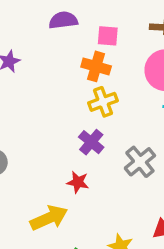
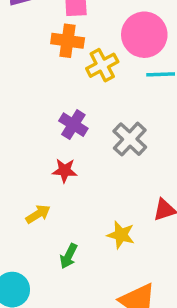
yellow cross: (103, 102) -> (102, 65), moved
yellow arrow: (49, 218) -> (38, 214), size x0.6

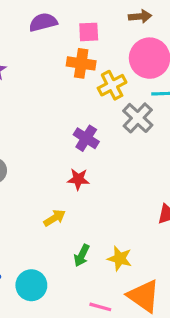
gray cross: (130, 139) -> (138, 118), moved
yellow star: (121, 235) -> (120, 258), moved

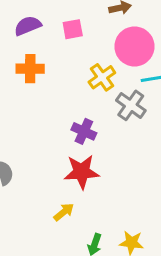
orange cross: (81, 63) -> (30, 69), moved
red star: (78, 179) -> (82, 172), size x1.6

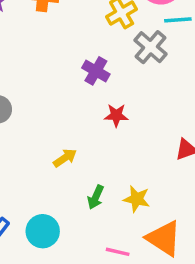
red star: (82, 172) -> (116, 115), moved, size x0.6

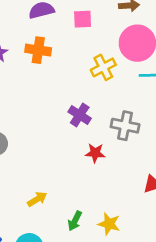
gray cross: (151, 47) -> (125, 126), moved, turned -32
yellow arrow: (65, 158) -> (37, 199), moved

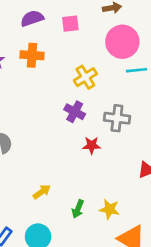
yellow cross: (103, 67) -> (85, 77), moved

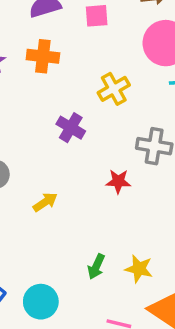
purple cross: (75, 112) -> (71, 128), moved
yellow arrow: (42, 192) -> (45, 202), moved

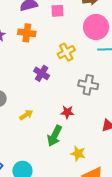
red star: (118, 181) -> (67, 112), moved
green arrow: (96, 267) -> (55, 136), moved, size x1.5

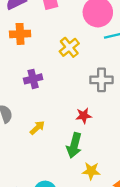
purple cross: (42, 73) -> (33, 79), moved, turned -35
yellow star: (78, 154) -> (91, 171), moved

